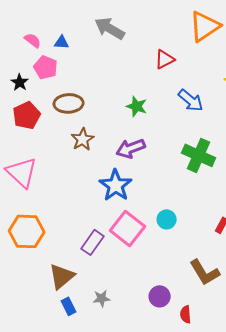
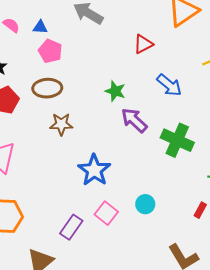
pink pentagon: (46, 67) -> (50, 51), moved
brown star: (83, 139) -> (61, 124), turned 30
purple arrow: (131, 148) -> (134, 120), moved, turned 64
pink square: (128, 228) -> (106, 213), size x0.7

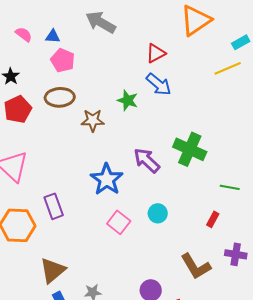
blue arrow: (169, 85) -> (159, 84), moved
purple arrow: (134, 120) -> (147, 160), moved
brown star: (61, 124) -> (93, 120), moved
purple rectangle: (71, 227) -> (54, 206), moved, turned -55

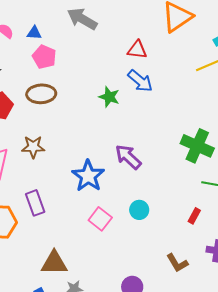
red triangle: (156, 53) -> (137, 50), turned 35
brown star: (93, 120) -> (33, 147), moved
green cross: (190, 149) -> (197, 146), moved
brown L-shape: (196, 266) -> (177, 263), size x0.7
brown triangle: (53, 270) -> (54, 263), moved, turned 40

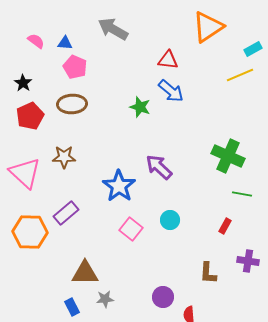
purple rectangle: (35, 203) -> (66, 213), turned 70
brown L-shape: (177, 263) -> (208, 273), turned 35

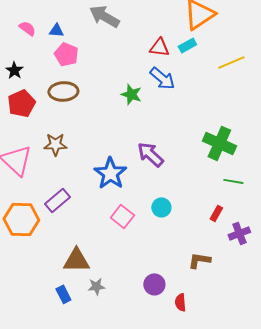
cyan rectangle: (253, 49) -> (187, 45), moved
purple cross: (248, 261) -> (239, 233), moved, turned -30
brown L-shape: (208, 273) -> (199, 260), turned 95

